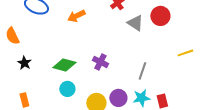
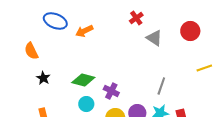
orange arrow: (76, 16) -> (84, 31), moved
red circle: (160, 16) -> (190, 31), moved
purple cross: (100, 62) -> (111, 91), moved

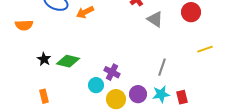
orange semicircle: (31, 51) -> (24, 25), moved, turned -66
green diamond: (83, 80) -> (68, 61), moved
cyan circle: (86, 104) -> (96, 85), moved

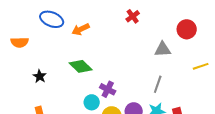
gray triangle: (155, 19) -> (163, 49), moved, turned -36
green diamond: (68, 61) -> (81, 66), moved, turned 30

